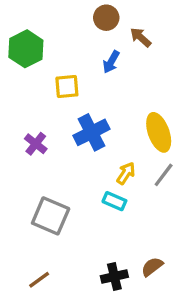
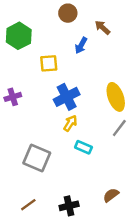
brown circle: (106, 18) -> (68, 13), moved
purple cross: (36, 144) -> (13, 97), moved, turned 35
yellow arrow: (126, 173) -> (70, 123), moved
black cross: (114, 276) -> (69, 206), moved

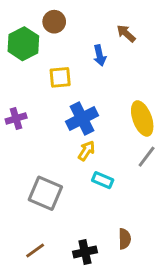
brown circle: (68, 13) -> (54, 22), moved
blue arrow: (81, 45) -> (100, 55), turned -42
brown semicircle: (111, 195) -> (125, 239), moved, turned 126

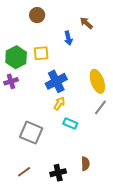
green hexagon: (23, 44) -> (16, 57), moved

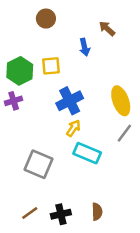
cyan rectangle: (70, 124) -> (87, 153), size x1.5
brown semicircle: (85, 164) -> (97, 212), moved
black cross: (58, 173) -> (61, 214), moved

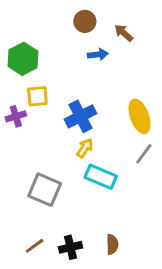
brown circle: (46, 19) -> (85, 21), moved
blue arrow: (85, 47) -> (98, 55), turned -84
yellow square: (51, 66) -> (37, 96), moved
green hexagon: (20, 71) -> (23, 59), moved

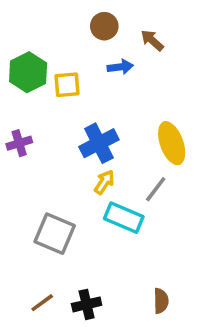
yellow square: (37, 96) -> (67, 85), moved
gray line: (144, 154) -> (156, 189), moved
brown semicircle: (112, 244) -> (161, 301), moved

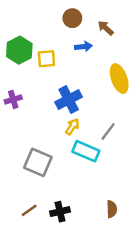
yellow ellipse: (172, 143) -> (119, 79), moved

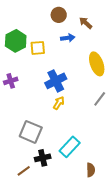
gray line: (108, 132) -> (100, 99), moved
cyan rectangle: (86, 151) -> (70, 147), moved, turned -70
black cross: (60, 212) -> (43, 158), moved

